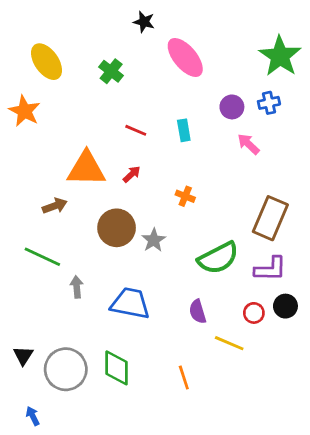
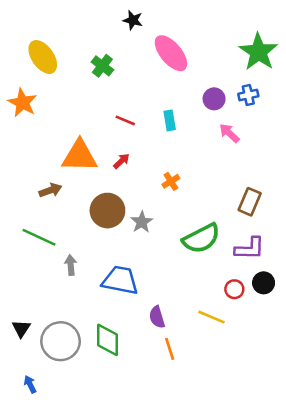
orange cross: (185, 196) -> (171, 181), turned 36
brown rectangle: (270, 218) -> (250, 202), size x0.7
purple semicircle: (198, 312) -> (157, 317), moved

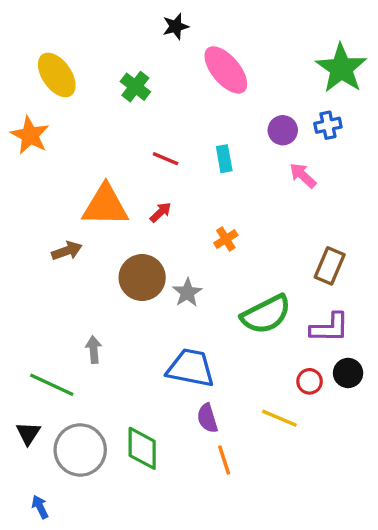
black star: (133, 20) -> (176, 26), turned -30
green line: (39, 237) -> (52, 385), moved
blue trapezoid: (120, 280) -> (191, 368), moved

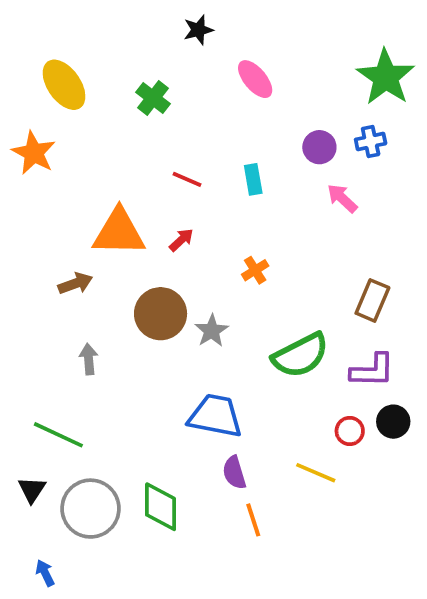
pink ellipse: (226, 70) -> (255, 79), size x0.7
gray arrow: (94, 350) -> (89, 359), moved

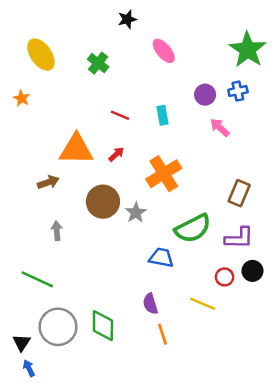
orange star: (34, 153) -> (22, 98), size x0.6
orange cross: (255, 270) -> (164, 174), size x2.0
blue trapezoid: (215, 416) -> (161, 258), moved, size x0.7
black triangle: (32, 490) -> (22, 343), moved

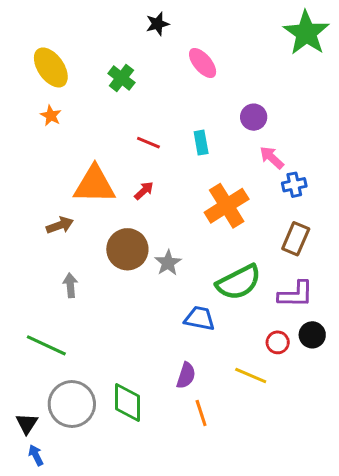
green star: (248, 50) -> (306, 33), moved
blue cross: (238, 91) -> (294, 185), moved
orange star: (22, 98) -> (51, 116), moved
orange cross: (164, 174) -> (227, 206), moved
purple semicircle: (150, 304) -> (186, 375), turned -145

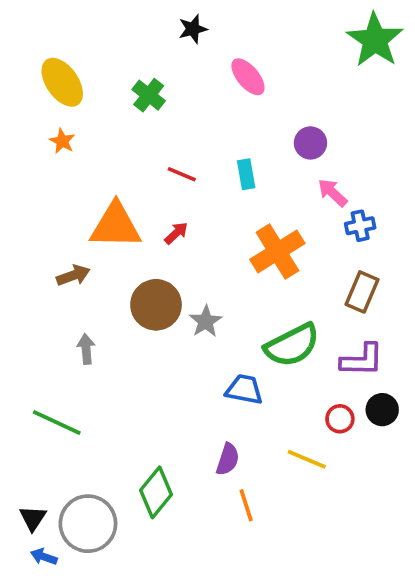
green diamond: (127, 403) -> (156, 492), turned 39
gray circle: (72, 404) -> (88, 524), moved
blue arrow: (36, 455) -> (44, 557), turned -45

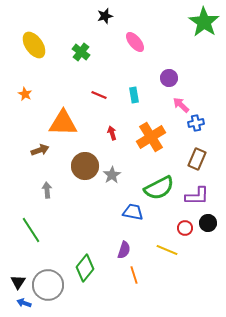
orange star: (62, 141) -> (25, 94), moved
red arrow: (176, 233) -> (112, 133), moved, turned -64
green line: (57, 422) -> (31, 230), turned 32

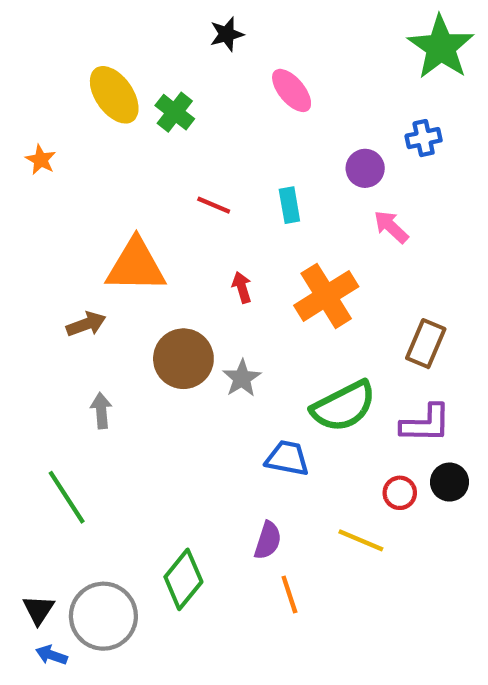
yellow ellipse: (34, 45) -> (114, 95), moved
orange star: (25, 94) -> (41, 160), moved
blue cross: (196, 123) -> (424, 138), moved

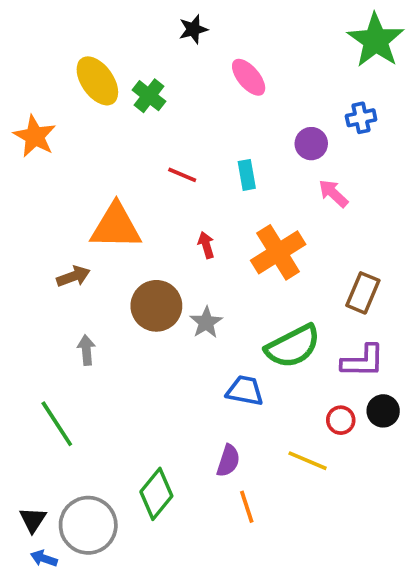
orange star: (41, 160) -> (35, 136), size x1.6

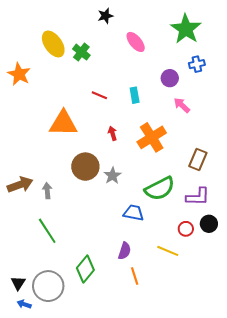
green star: (376, 40) -> (186, 29), moved
brown arrow: (73, 276) -> (20, 185), moved, size x1.4
green line: (57, 424) -> (47, 231), moved

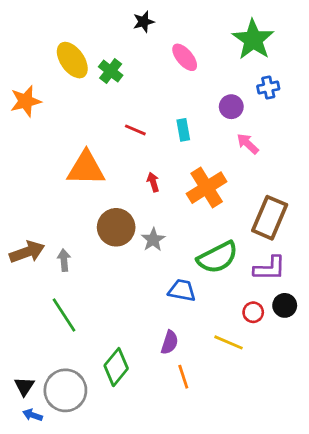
orange star: (19, 74) -> (26, 101), turned 30
brown rectangle: (198, 160) -> (270, 218), size x1.4

